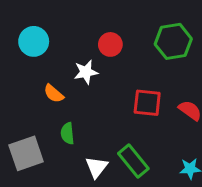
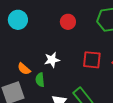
white star: (86, 72) -> (52, 60), moved
orange semicircle: (54, 94) -> (24, 69), moved

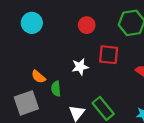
white star: (52, 60) -> (80, 67), moved
red square: (92, 60) -> (109, 55), moved

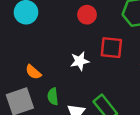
green semicircle: (56, 89) -> (53, 96), moved

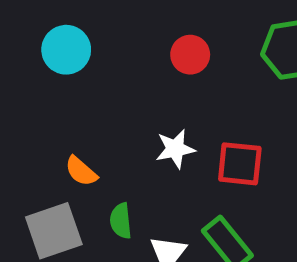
red square: (111, 48) -> (240, 164), moved

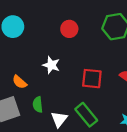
white star: (175, 149) -> (51, 65), moved, turned 30

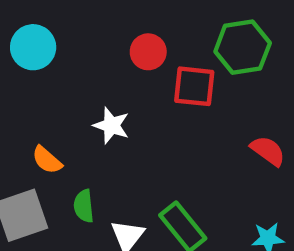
red square: (92, 79) -> (194, 86), moved

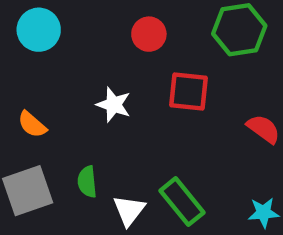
red square: (194, 86) -> (189, 91), moved
orange semicircle: (47, 160) -> (32, 124), moved

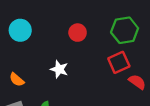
red square: (189, 91) -> (119, 62), moved, turned -30

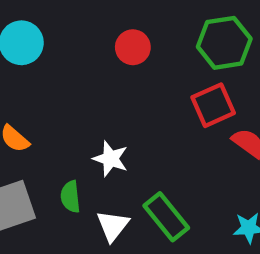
white star: (59, 69) -> (111, 159), moved

